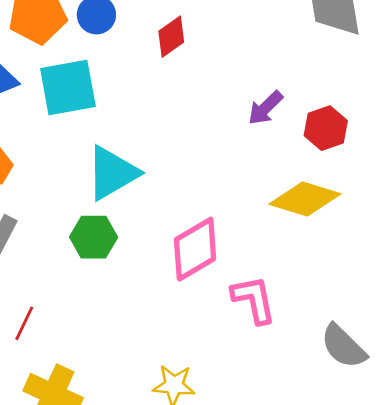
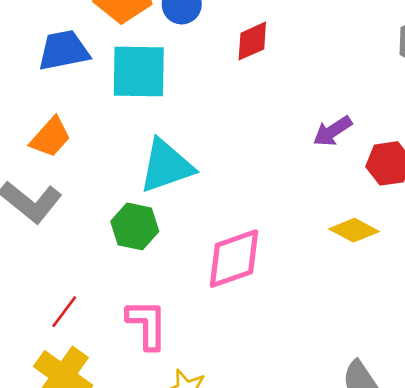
yellow diamond: (305, 199) -> (354, 230), size x0.7
pink L-shape: (254, 300) -> (147, 324), moved
red line: (24, 323) -> (64, 312), moved

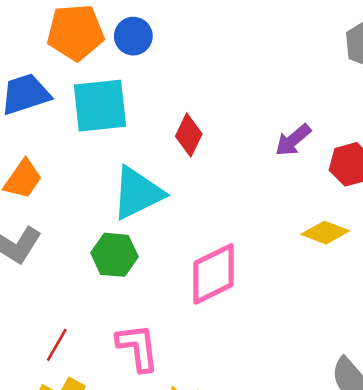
red diamond: (252, 41) -> (189, 135), moved, turned -33

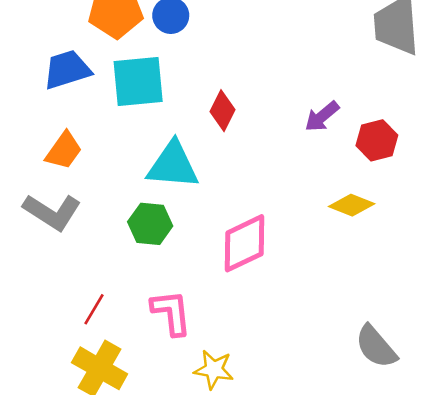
cyan triangle: (137, 193) -> (173, 165), turned 30

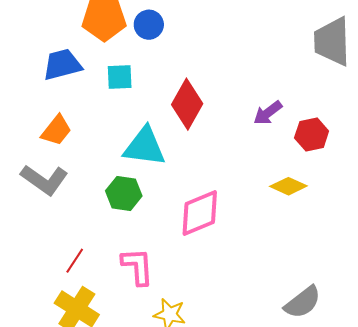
cyan square: (138, 81) -> (120, 77), size x0.6
red diamond: (223, 111) -> (187, 104), size x1.5
gray semicircle: (376, 347) -> (303, 302), turned -90

